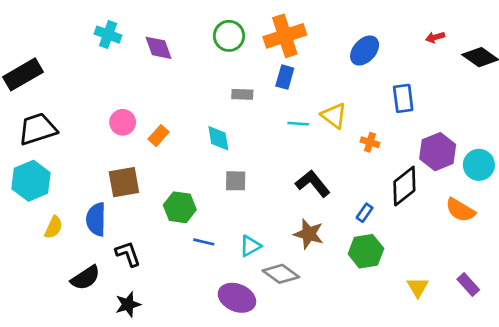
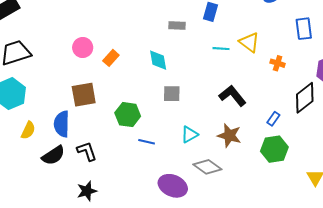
cyan triangle: (250, 246) -> (190, 134), moved
black semicircle: (85, 278) -> (53, 155), moved

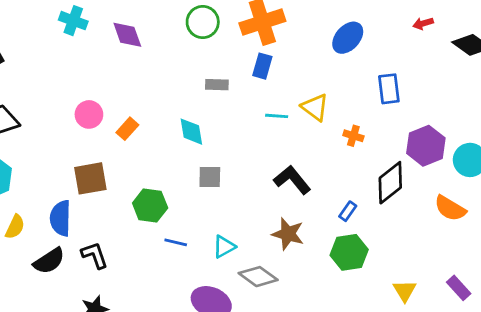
cyan triangle: (190, 134) -> (224, 247), moved

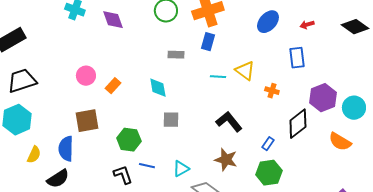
red arrow: (423, 23) -> (307, 25), moved
black L-shape: (95, 255) -> (123, 175), moved

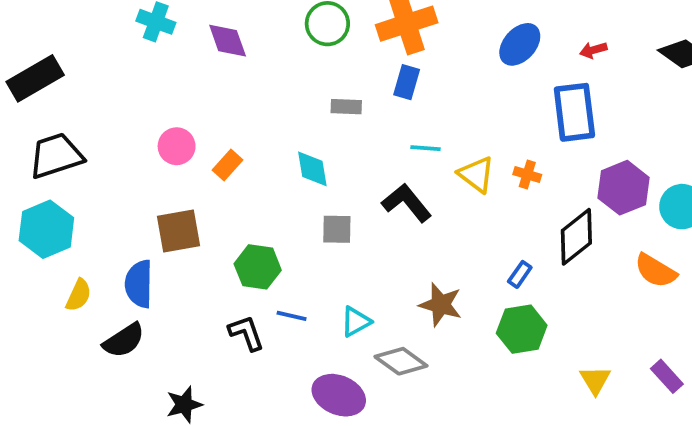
blue rectangle: (297, 58) -> (574, 112), size x1.4
yellow triangle: (245, 71) -> (476, 175), moved
black L-shape: (229, 122) -> (407, 203), moved

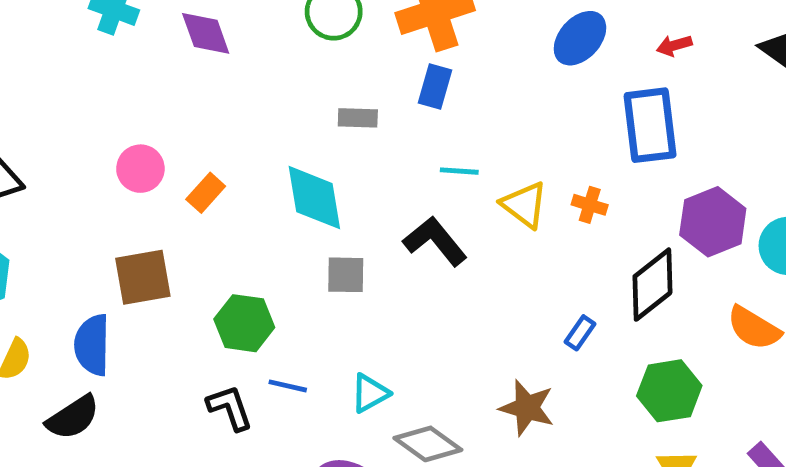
cyan diamond: (312, 169) -> (314, 198), size x1.4
brown star: (441, 305) -> (527, 408), moved
green hexagon: (522, 329) -> (669, 391), moved

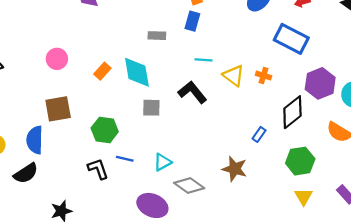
blue rectangle: (650, 125) -> (291, 39), turned -56
orange rectangle: (206, 193) -> (102, 71), moved

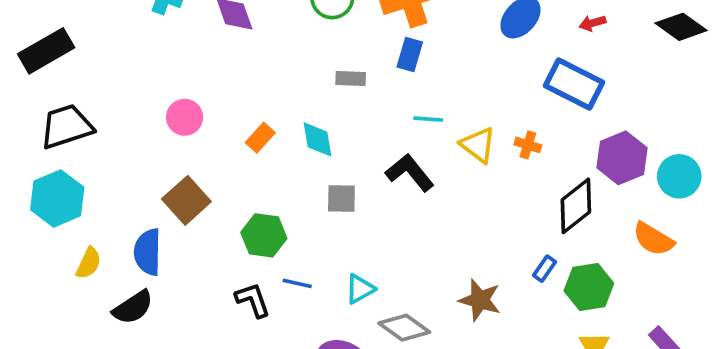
cyan diamond: (137, 72) -> (317, 139), size x0.7
brown square: (58, 109) -> (186, 200), turned -32
blue rectangle: (259, 134) -> (544, 269), moved

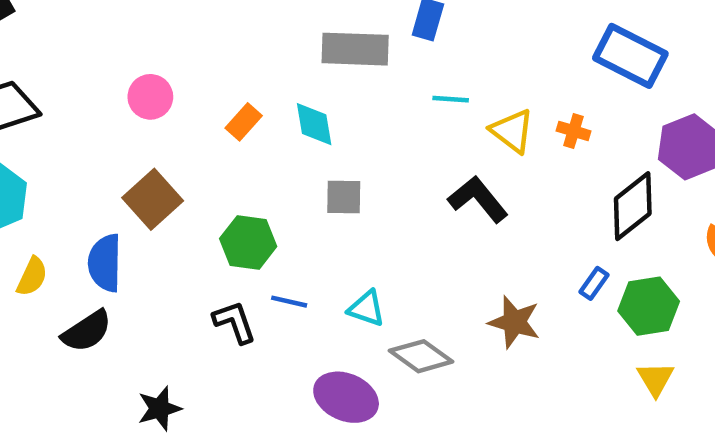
gray rectangle: (351, 79) -> (355, 49), size x1.8
black L-shape: (410, 173) -> (478, 199), moved
cyan triangle: (360, 289) -> (366, 308), turned 48

